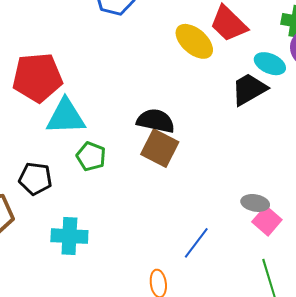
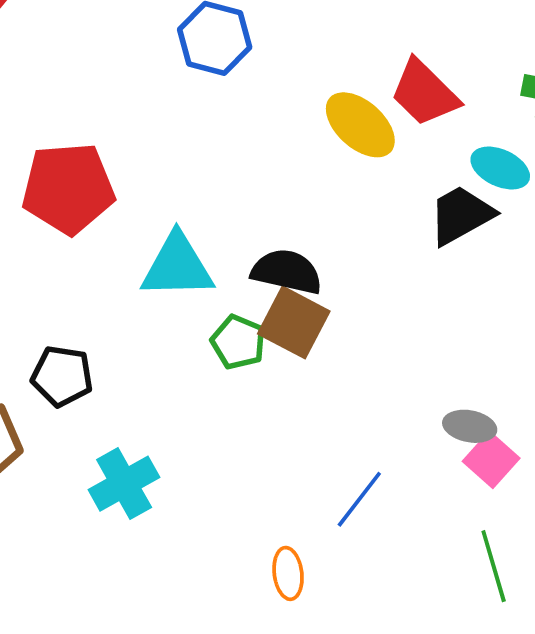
cyan triangle: (66, 117) -> (177, 266), moved
green pentagon: (91, 156) -> (238, 342), moved
cyan cross: (69, 236) -> (124, 484), turned -33

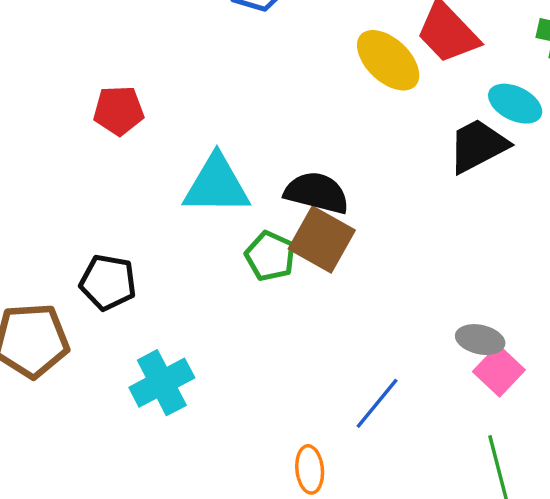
red pentagon: (68, 188) -> (119, 111), size x0.6

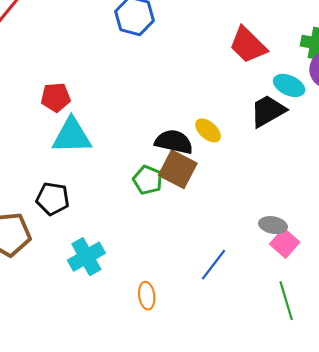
yellow ellipse: (388, 60) -> (208, 130), moved, size x0.7
cyan triangle: (217, 185) -> (72, 136), moved
orange ellipse: (310, 469) -> (147, 296), moved

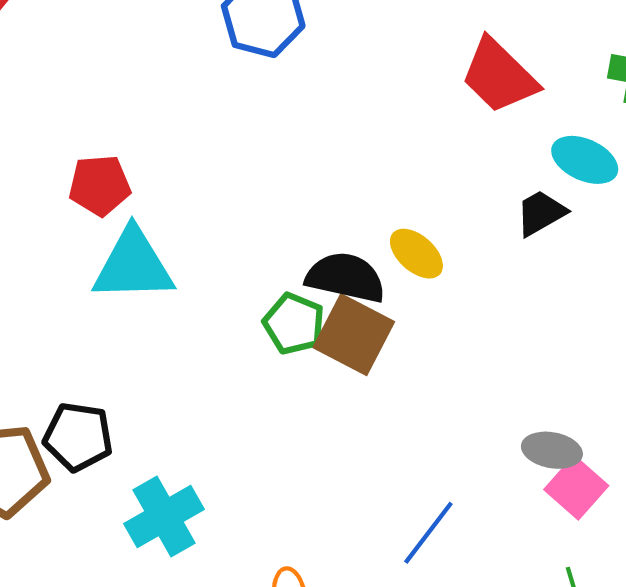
black trapezoid: (268, 111) -> (541, 213), size x0.7
green pentagon: (148, 180) -> (294, 324), moved
black pentagon: (53, 199) -> (78, 437), moved

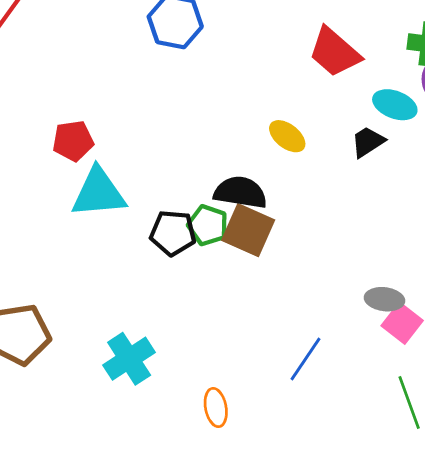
yellow ellipse: (416, 254) -> (287, 136), moved
black pentagon: (78, 437) -> (173, 233), moved

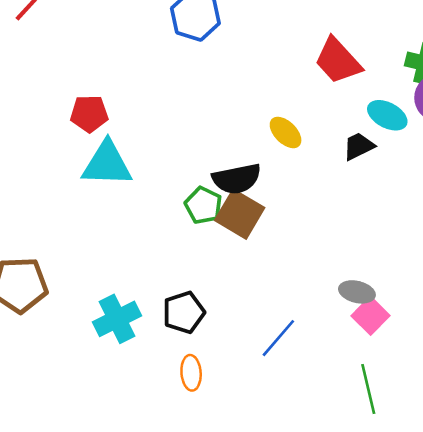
black semicircle: (240, 192) -> (237, 179), turned 153
black pentagon: (173, 233) -> (184, 312), moved, turned -30

